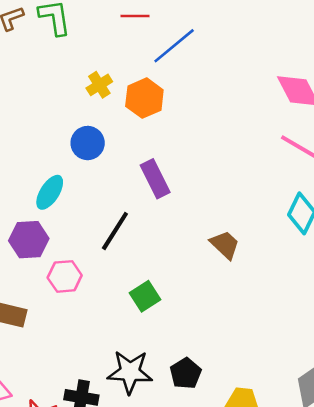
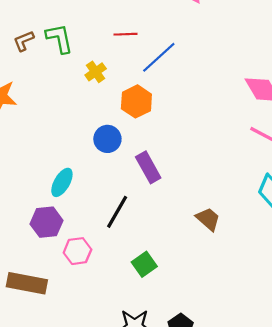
yellow cross: (99, 85) -> (96, 72), moved
blue circle: (88, 143) -> (107, 139), moved

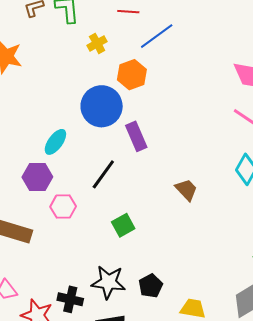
blue circle: (107, 139) -> (102, 106), size x1.6

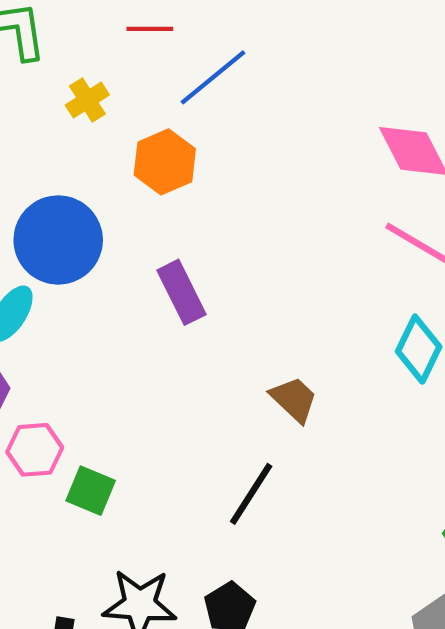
blue circle: (102, 106) -> (58, 240), moved
black line: (103, 174) -> (251, 494), moved
green square: (123, 225) -> (91, 491), moved, turned -35

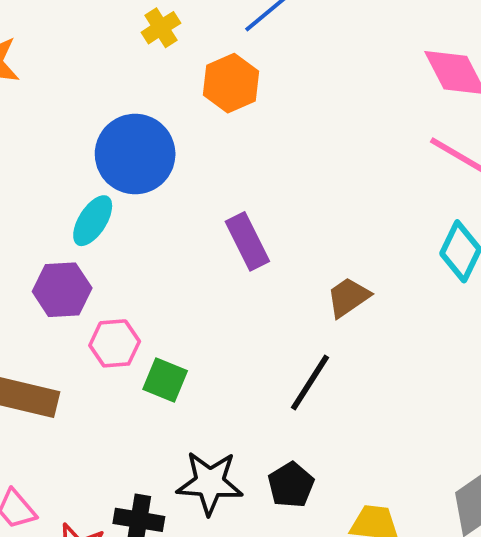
purple rectangle: (182, 292) -> (247, 241), moved
brown trapezoid: (294, 399) -> (348, 297), turned -78

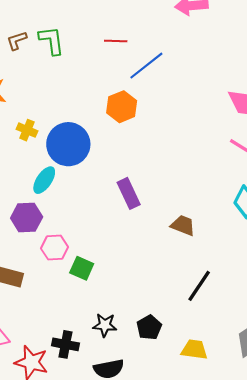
yellow cross: (161, 28) -> (27, 130), moved, turned -36
brown trapezoid: (348, 297) -> (183, 225), turned 55
black line: (310, 383) -> (199, 286), moved
black star: (210, 483) -> (105, 325), size x0.7

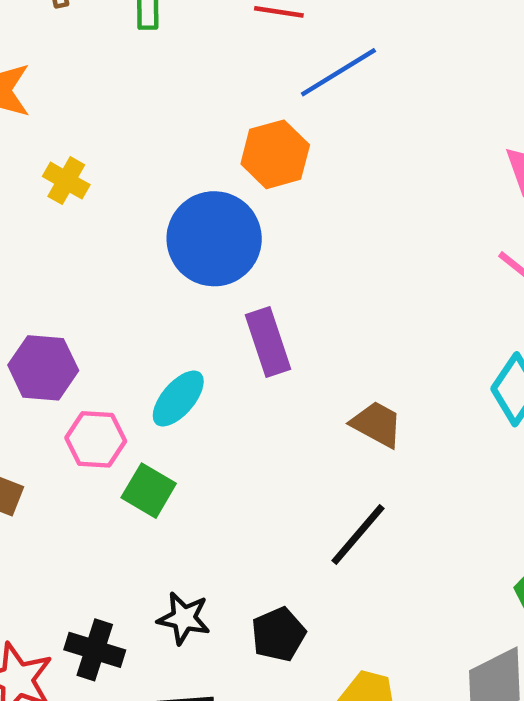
blue circle: (68, 144) -> (214, 239), moved
cyan ellipse: (44, 180) -> (178, 399), moved
black line: (199, 286) -> (358, 535), moved

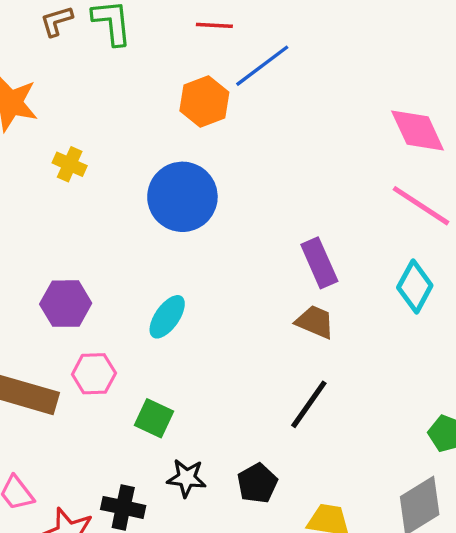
orange hexagon: (275, 154) -> (204, 101), moved
purple rectangle: (268, 342) -> (319, 263), moved
pink hexagon: (96, 439) -> (94, 374), moved
green square: (149, 491) -> (154, 418), moved

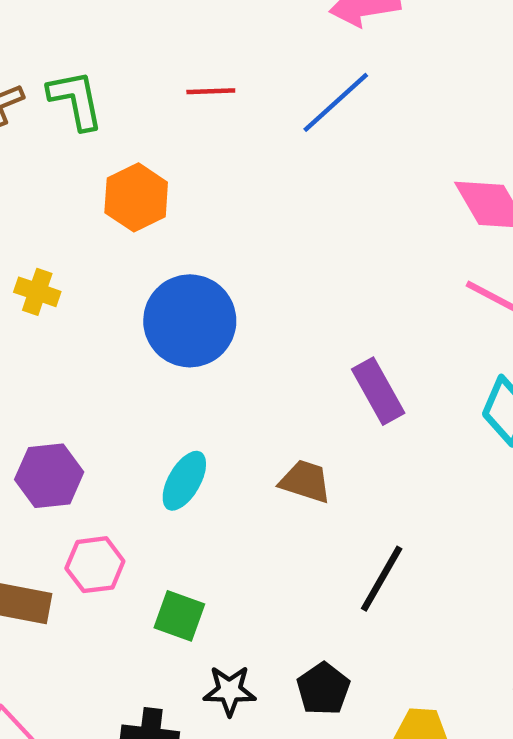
blue line: (262, 66) -> (336, 102), moved
orange hexagon: (204, 101) -> (136, 197), moved
brown trapezoid: (315, 322) -> (305, 481), moved

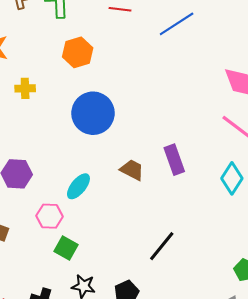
yellow cross: (37, 292) -> (25, 88), turned -30
brown trapezoid: (305, 481) -> (132, 170), moved
pink hexagon: (95, 565) -> (50, 216), moved

